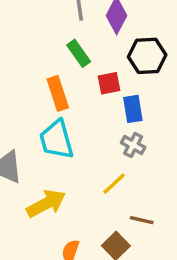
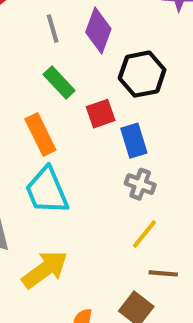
yellow line: (114, 184) -> (144, 234), moved

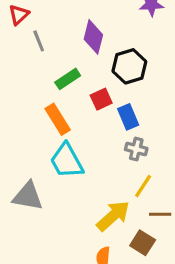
gray line: (53, 29) -> (39, 41), moved
green rectangle: (59, 83) -> (68, 79), turned -75
yellow arrow: (45, 269) -> (113, 216), moved

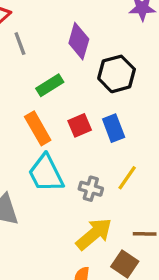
red square: (101, 99) -> (80, 125), moved
gray cross: (136, 149) -> (91, 189), moved
yellow line: (143, 186) -> (127, 178), moved

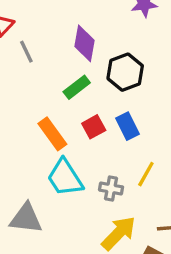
green rectangle: (50, 85) -> (77, 87), moved

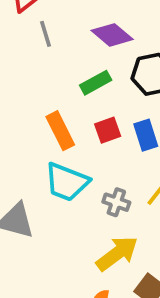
purple diamond: (85, 43) -> (112, 35), turned -69
cyan trapezoid: (65, 178) -> (67, 182), turned -45

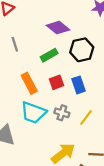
gray line: (46, 34) -> (15, 44), moved
gray cross: (116, 202) -> (62, 113), moved

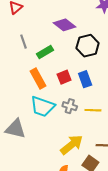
green rectangle: (49, 55) -> (45, 52), moved
yellow line: (86, 117) -> (93, 110), turned 56

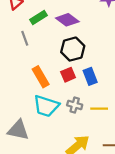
black hexagon: (88, 46) -> (73, 49), moved
green rectangle: (45, 52) -> (39, 17), moved

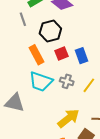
black hexagon: (73, 49) -> (50, 31), moved
yellow line: (99, 109) -> (89, 85), turned -56

